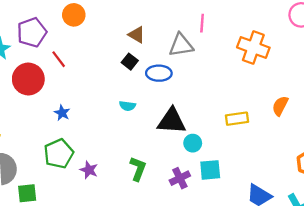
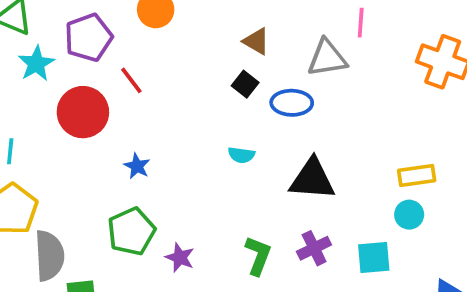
cyan circle: (193, 143) -> (409, 215), moved
purple cross: (180, 178) -> (314, 248), moved

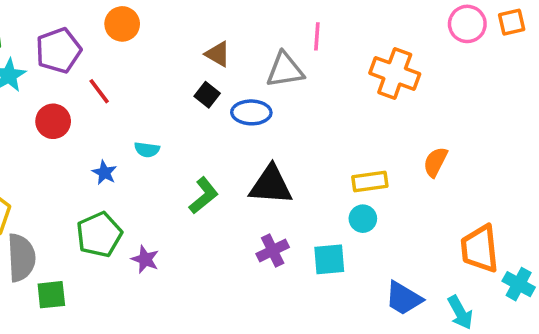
red circle: (83, 112) -> (53, 121), size x0.7
cyan semicircle: (241, 155) -> (147, 150), moved
green L-shape: (258, 256) -> (204, 196), moved, turned 30

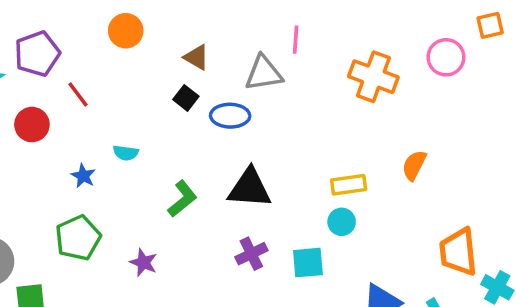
orange circle: (122, 24) -> (126, 31), moved
pink circle: (467, 24) -> (446, 57), moved
purple star: (145, 259) -> (143, 263), moved

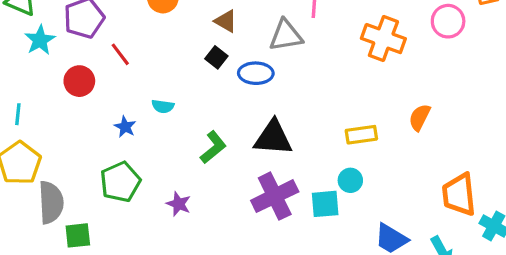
cyan circle: (342, 222) -> (350, 180), moved
purple cross: (251, 254) -> (275, 196), size x1.6

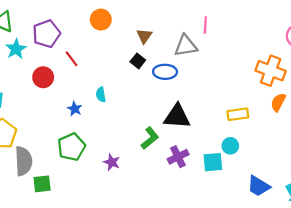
brown triangle: (226, 21) -> (144, 36), turned 35
orange cross: (383, 39) -> (271, 71), moved
cyan semicircle: (163, 106) -> (101, 95), turned 72
green L-shape: (213, 147) -> (150, 138), moved
purple cross: (275, 196) -> (178, 157), size x0.7

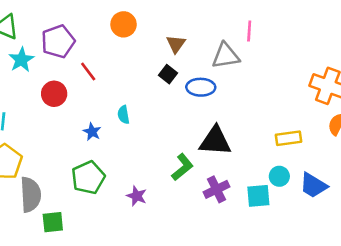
blue trapezoid: (259, 186) -> (313, 185), moved

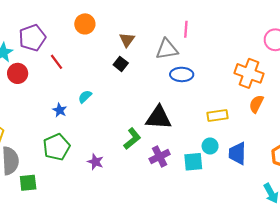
blue ellipse: (201, 87) -> (182, 74), moved
red circle: (54, 94) -> (18, 73), moved
cyan semicircle: (124, 115) -> (85, 97), turned 56
blue trapezoid: (313, 185) -> (237, 153), turned 60

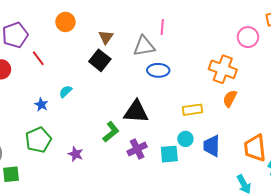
black square: (121, 64) -> (100, 60), size x1.5

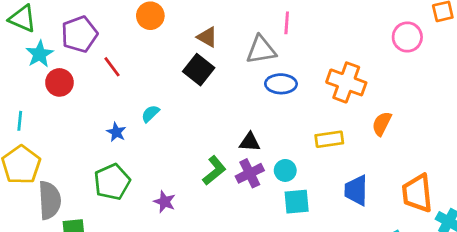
brown triangle: (106, 37) -> (207, 37), turned -35
orange cross: (223, 69) -> (346, 82), moved
black triangle: (136, 112) -> (250, 142), size x0.6
cyan circle: (185, 139) -> (285, 170), moved
purple cross: (137, 149) -> (250, 173), moved

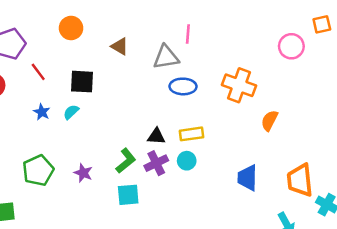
black square: (199, 70) -> (82, 82), moved, turned -35
blue star: (116, 132) -> (42, 112), moved
yellow rectangle: (329, 139) -> (192, 134), moved
purple star: (165, 202) -> (83, 173), moved
cyan square: (297, 202) -> (128, 195), moved

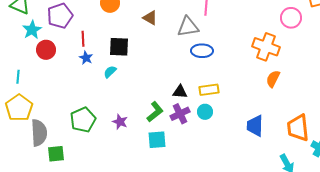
red line: (38, 72) -> (83, 39), turned 35
orange cross: (239, 85) -> (266, 47), moved
blue star: (42, 112) -> (86, 58), moved

